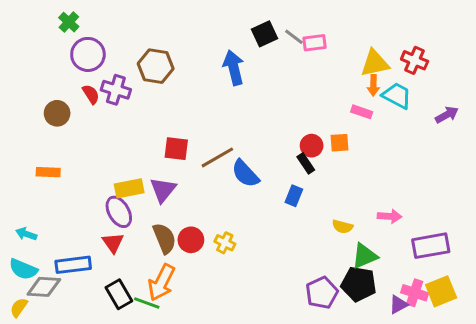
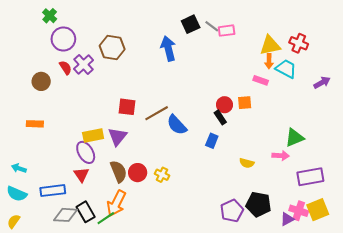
purple cross: (116, 90) -> (84, 64), turned 30
green triangle: (365, 256) -> (294, 138), moved
gray diamond: (44, 287) -> (66, 215), moved
green line: (147, 303) -> (106, 218), turned -54

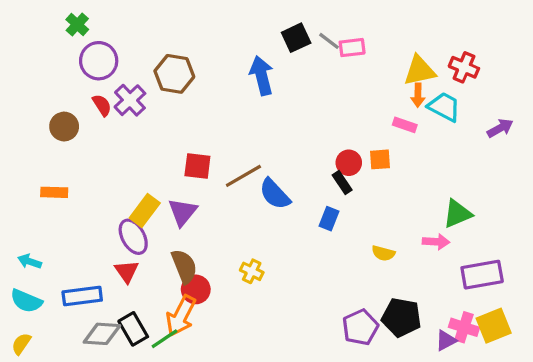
yellow rectangle: (93, 135) -> (145, 210), turned -42
red circle: (138, 173) -> (196, 289), moved

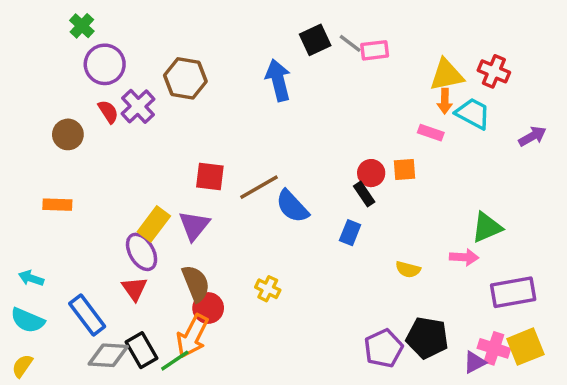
blue rectangle: (82, 296) -> (87, 315), turned 60

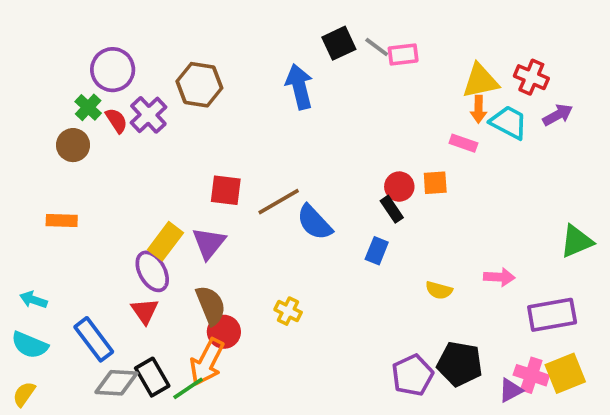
green cross: (82, 26) -> (88, 107), moved
purple arrow: (532, 136) -> (558, 115), moved
green triangle: (487, 227) -> (577, 241), moved

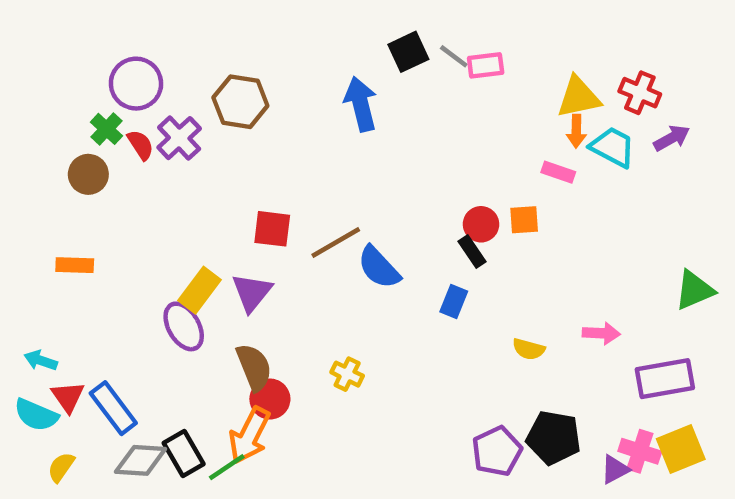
red triangle: (145, 311) -> (68, 397), moved
yellow semicircle: (24, 394) -> (61, 467), moved

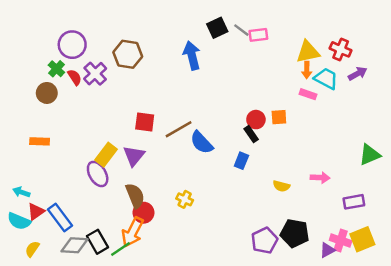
pink rectangle: (558, 172) -> (308, 94), moved
purple rectangle: (665, 379) -> (354, 202), size x0.7
red triangle: (68, 397) -> (36, 211), turned 30

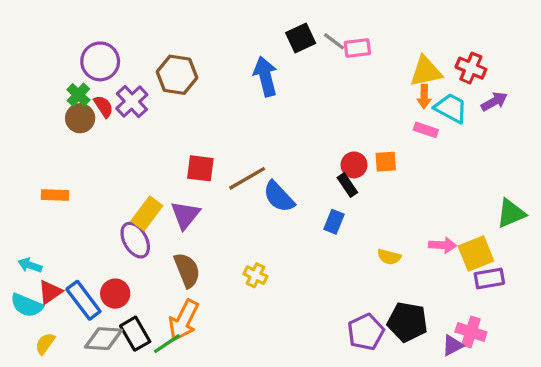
brown circle: (47, 93) -> (80, 118), moved
red circle: (144, 213) -> (115, 294), moved
yellow square: (362, 239) -> (476, 253), moved

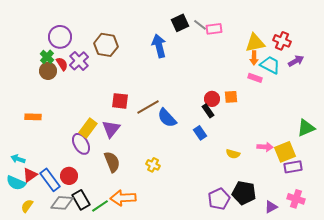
blue rectangle: (334, 222) -> (200, 133), turned -56
orange arrow: (184, 320) -> (123, 198), moved, turned 60
pink cross: (471, 332) -> (296, 199), moved

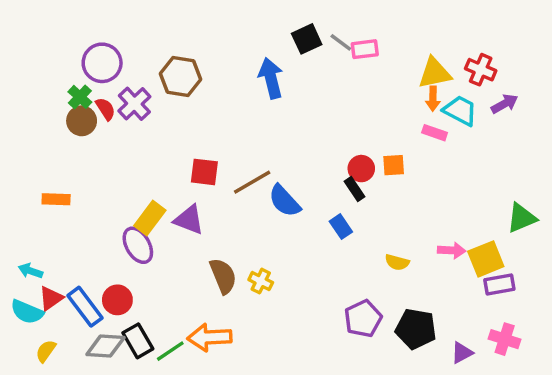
purple triangle: (111, 129) -> (189, 220), turned -48
brown semicircle: (112, 162) -> (223, 276), moved
purple pentagon: (219, 199) -> (363, 319), moved

